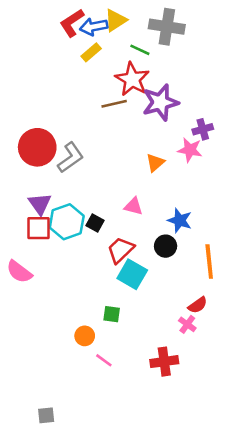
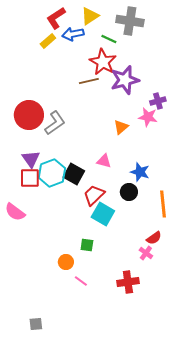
blue arrow: (94, 27) -> (73, 34), moved
yellow rectangle: (91, 52) -> (48, 41), moved
black square: (95, 223) -> (74, 174), size x1.5

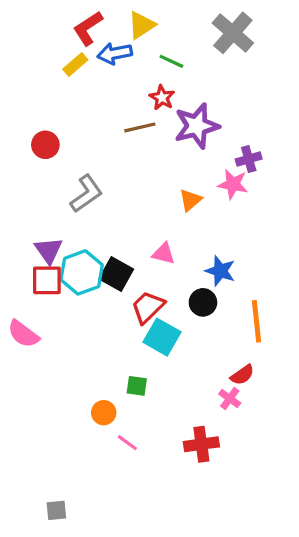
gray cross: (130, 21) -> (233, 33), moved, turned 32
red star: (103, 62) -> (162, 98), size x0.6
red circle: (29, 115) -> (45, 145), moved, size x0.6

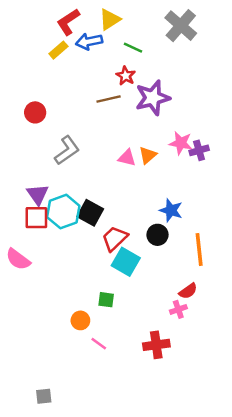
purple cross: (249, 159) -> (199, 150), moved
pink triangle: (164, 254) -> (127, 158), moved
pink cross: (230, 398) -> (178, 309), turned 35

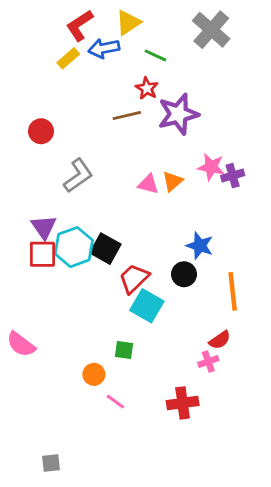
pink semicircle: (18, 259) -> (21, 344), moved

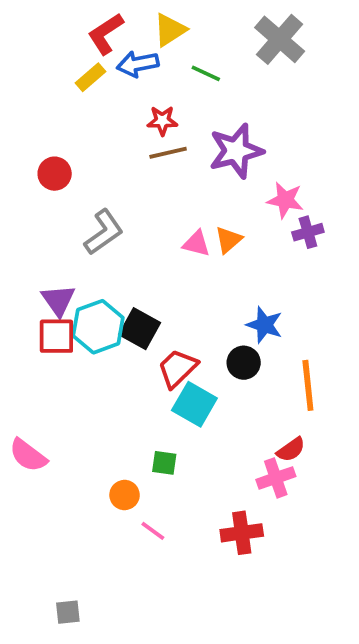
red star: (147, 88) -> (162, 121), moved, turned -30
pink star: (211, 167) -> (285, 200), moved
pink cross: (208, 361) -> (276, 478), size x1.4

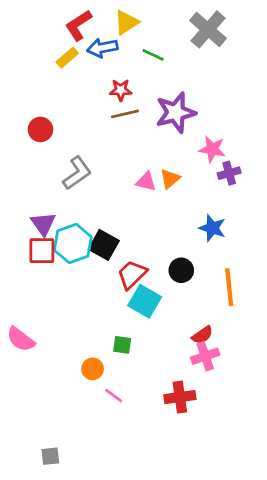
blue star: (264, 325) -> (212, 228), moved
red semicircle: (291, 450) -> (202, 335), moved

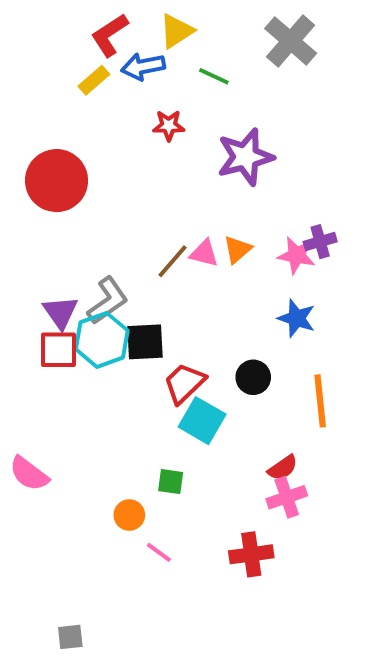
brown line: (125, 114) -> (173, 261), moved, turned -36
red circle: (40, 129) -> (57, 181), size x1.8
pink star: (212, 149) -> (297, 255), moved
gray L-shape: (77, 173) -> (108, 301), moved
black square: (104, 245) -> (145, 342), turned -32

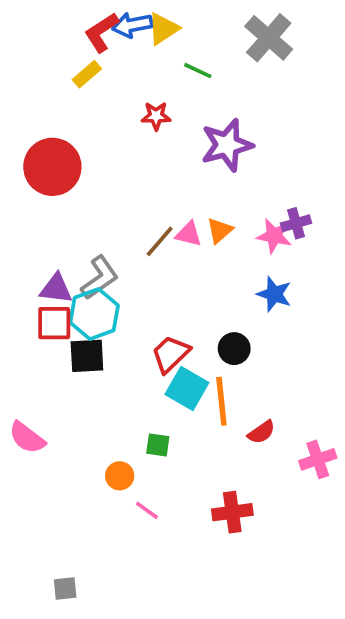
blue arrow: (143, 66) -> (132, 25), moved
purple triangle: (60, 312) -> (56, 289), turned -48
black square: (145, 342) -> (87, 356), moved
orange line: (320, 401) -> (221, 401), moved
pink cross: (287, 497) -> (318, 459), moved

